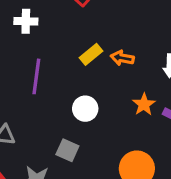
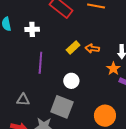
orange star: (144, 104) -> (113, 69), moved
gray square: (67, 150) -> (62, 107), size x1.6

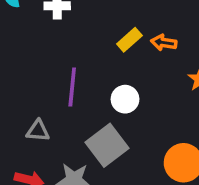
purple line: (40, 63) -> (72, 87), moved
gray square: (62, 107) -> (107, 145), turned 30

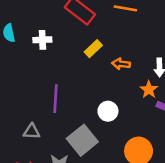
yellow rectangle: (129, 40) -> (93, 49), moved
white circle: (125, 99) -> (108, 111), moved

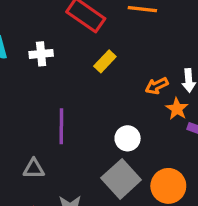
orange arrow: (121, 64) -> (157, 86), moved, turned -30
gray square: (82, 140) -> (121, 179), moved

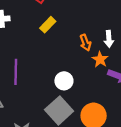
orange arrow: (157, 86) -> (85, 43), turned -84

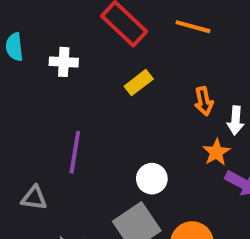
orange arrow: (85, 43) -> (204, 101), moved

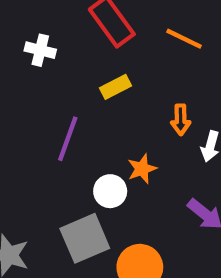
purple line: (75, 152) -> (68, 139), moved
orange star: (216, 152) -> (142, 169), moved

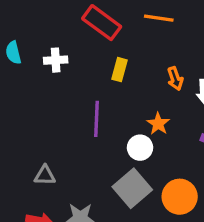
yellow rectangle: (115, 87) -> (120, 70), turned -30

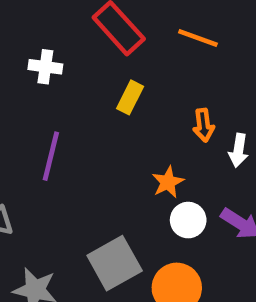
purple line: (97, 119) -> (51, 156), moved
white circle: (140, 148) -> (188, 220), moved

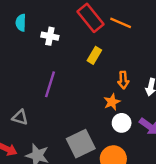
orange line: (198, 38) -> (121, 23), moved
orange arrow: (204, 125) -> (123, 80), moved

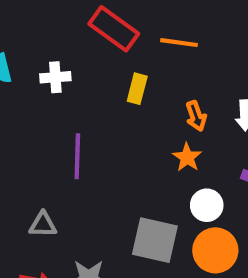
orange line: (121, 23) -> (179, 43), moved
white circle: (122, 123) -> (207, 205), moved
gray square: (81, 144) -> (155, 240), turned -36

